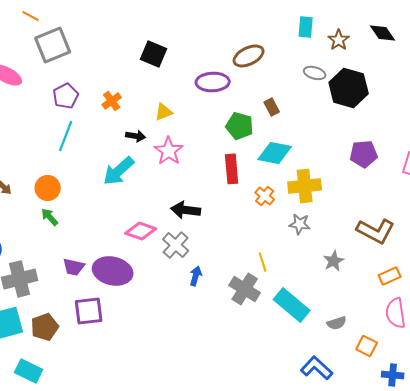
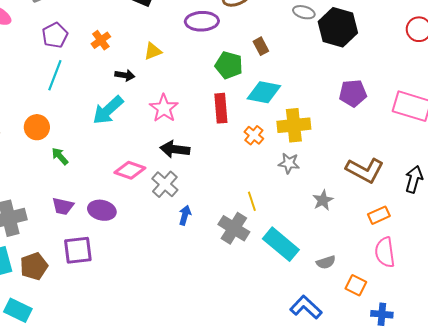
pink star: (169, 151) -> (164, 108), moved
green arrow: (50, 217) -> (60, 156), moved
purple ellipse: (113, 271) -> (102, 210), size x0.7

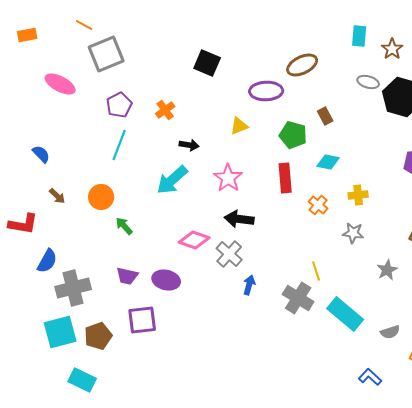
yellow triangle: (153, 51) -> (239, 126), moved
cyan diamond: (264, 92) -> (328, 162), size x0.7
yellow cross: (294, 125) -> (358, 195), size x0.6
blue L-shape: (306, 307) -> (370, 377), size x0.7

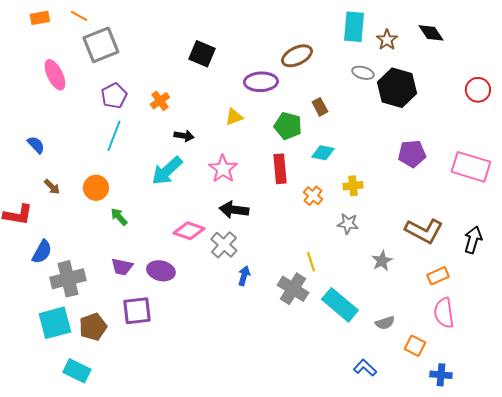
orange rectangle: (27, 35) -> (40, 18), moved
cyan rectangle: (359, 36) -> (354, 27), size x1.4
pink ellipse: (60, 84) -> (55, 75), turned 36

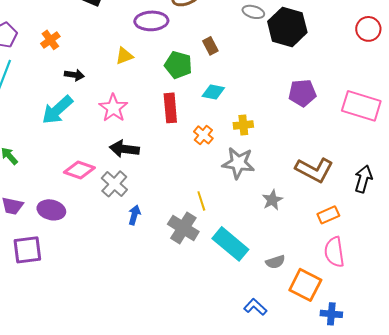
gray star: (348, 224) -> (238, 163), size x1.5
orange square: (415, 346) -> (305, 285), size x1.5

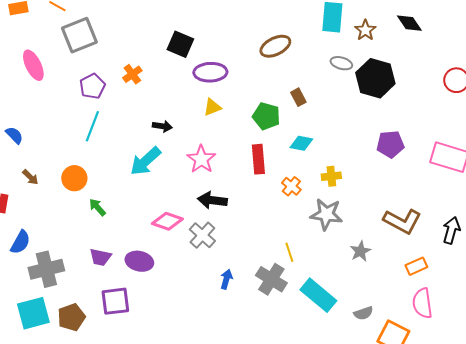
purple ellipse: (151, 21) -> (210, 72), moved
orange cross: (50, 40) -> (132, 74), moved
blue arrow: (134, 215) -> (226, 279), moved

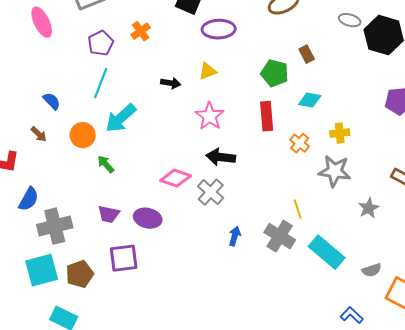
yellow triangle: (212, 107) -> (208, 71), moved
blue semicircle: (14, 135) -> (52, 101), moved
cyan arrow: (145, 161) -> (121, 118), moved

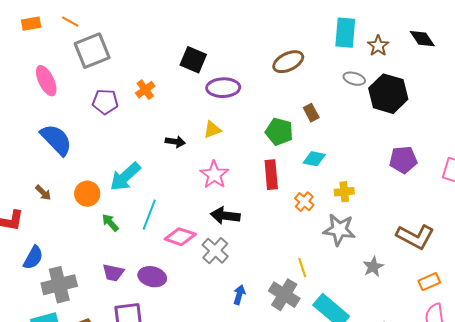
purple pentagon: (101, 43) -> (105, 102), turned 30
cyan line: (101, 83) -> (149, 215), moved
blue semicircle: (52, 101) -> (56, 140), moved, size x1.8

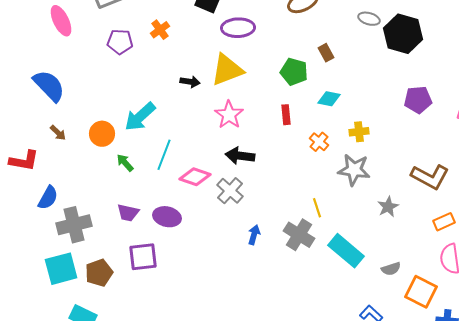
yellow triangle: (212, 130) -> (227, 70), size x1.8
blue semicircle: (56, 140) -> (49, 86), moved
red rectangle: (271, 175) -> (286, 115), size x0.7

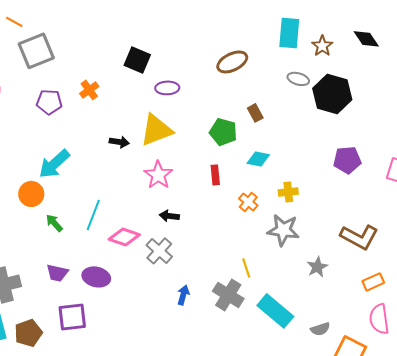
purple ellipse: (238, 28) -> (167, 88), size x0.7
cyan arrow: (140, 117) -> (54, 164), moved
black arrow: (240, 156) -> (169, 216), size x0.7

